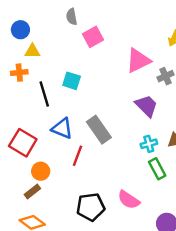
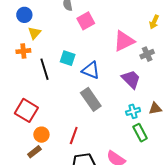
yellow triangle: (32, 51) -> (34, 33), turned -48
blue triangle: (62, 128) -> (91, 70), moved
red line: (78, 156) -> (74, 136), moved

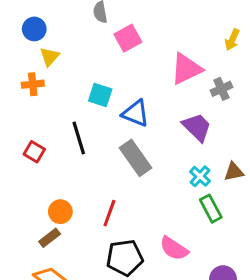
black line: (44, 69) -> (79, 138), moved
red square: (26, 110) -> (34, 152), moved, size x0.6
cyan cross: (133, 111) -> (200, 176), turned -32

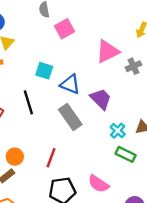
purple trapezoid: (197, 127) -> (101, 99), moved
green rectangle: (211, 209) -> (126, 154), turned -36

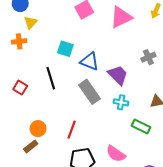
pink triangle: (108, 51) -> (121, 17), moved
gray cross: (134, 66) -> (148, 57), moved
cyan cross: (118, 131) -> (121, 102), moved, turned -32

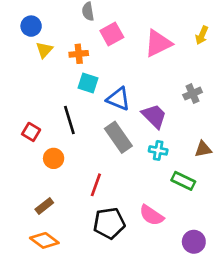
orange cross: (19, 41) -> (79, 54), moved
orange circle: (38, 129) -> (54, 158), moved

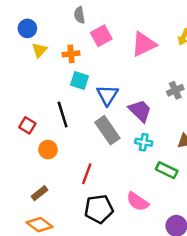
blue triangle: (118, 99) -> (107, 95), turned 40

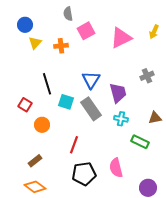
cyan square: (79, 80) -> (66, 102), moved
purple trapezoid: (140, 111) -> (118, 93), turned 30
black line: (63, 114) -> (47, 84), moved
pink semicircle: (138, 202) -> (116, 168), turned 42

